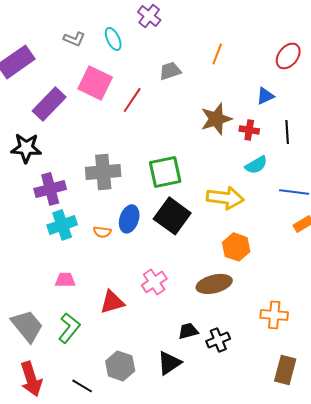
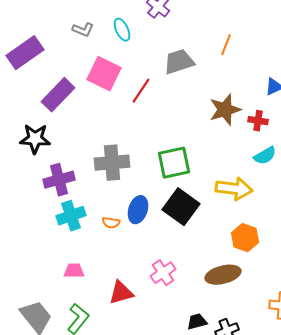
gray trapezoid: (170, 71) -> (179, 62), size x1.4

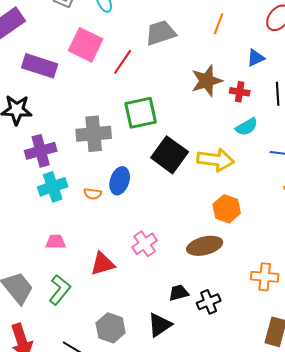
orange line: (226, 45) -> (219, 24), moved
purple rectangle: (58, 95) -> (40, 66), turned 64
green square: (174, 163) -> (141, 113), moved
black square: (181, 207) -> (170, 155), moved

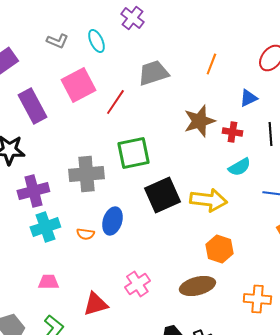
pink square: (86, 45) -> (78, 85), turned 36
purple rectangle: (40, 66) -> (32, 106), turned 44
black square: (170, 155) -> (162, 195), turned 30
orange cross: (265, 277) -> (257, 299), moved

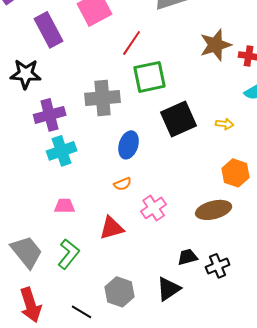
red line: (115, 102) -> (132, 43), moved
yellow arrow: (208, 200) -> (225, 124), size x0.5
orange semicircle: (85, 234) -> (123, 184), moved, turned -30

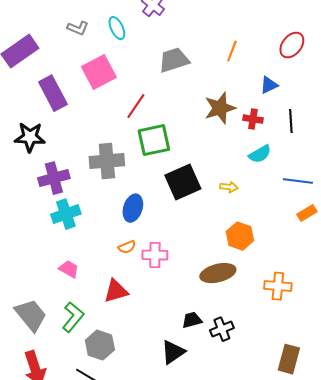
pink trapezoid: (65, 206) -> (69, 269), turned 30
pink cross: (154, 208) -> (155, 255), moved, turned 35
gray hexagon: (120, 292) -> (100, 345), moved

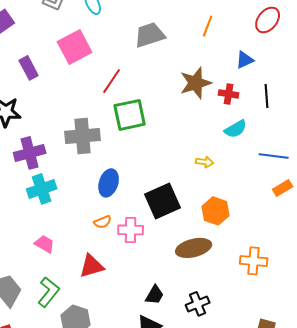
purple rectangle: (53, 93) -> (29, 68), size x0.7
black square: (183, 182) -> (163, 201), moved
black trapezoid: (192, 320) -> (155, 295), moved, turned 135

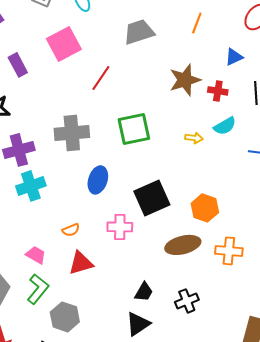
green square: (130, 115) -> (134, 129), moved
yellow arrow: (205, 162) -> (194, 138), moved
orange semicircle: (103, 222) -> (71, 230), moved
pink trapezoid: (45, 244) -> (36, 255), moved
orange cross: (254, 261) -> (229, 251), moved

